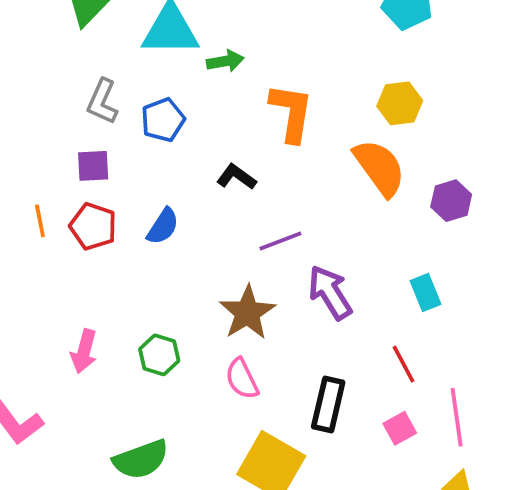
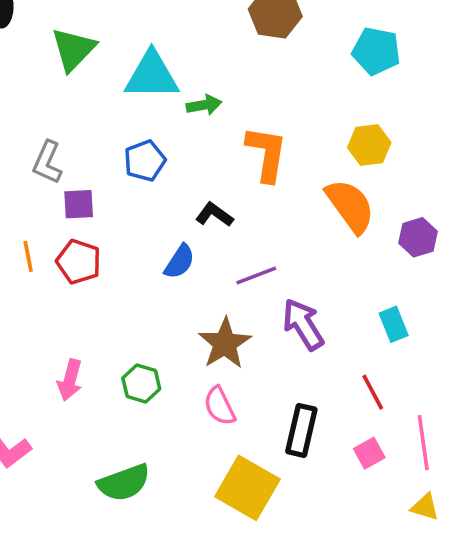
gray L-shape: (102, 102) -> (47, 162), moved
blue semicircle: (163, 226) -> (180, 262), moved

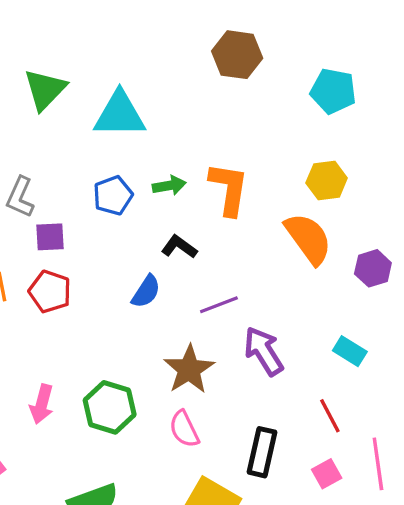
green arrow: (204, 105) -> (169, 186), moved
cyan rectangle: (394, 324) -> (350, 351), turned -36
green hexagon: (141, 383) -> (110, 407), size x1.4

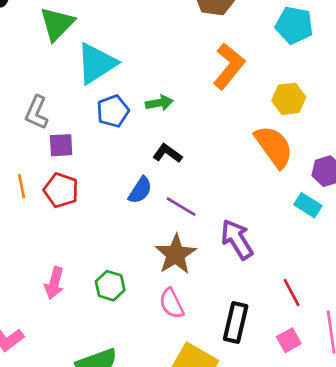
cyan triangle: (120, 114) -> (97, 63), moved, turned -33
orange L-shape: (229, 189) -> (229, 66), moved, turned 30
purple line: (219, 305) -> (181, 207), moved, turned 52
cyan rectangle: (350, 351) -> (308, 205), moved
green hexagon: (110, 407) -> (110, 286), size x0.7

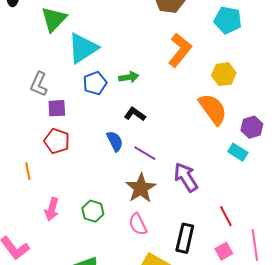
orange line: (22, 186) -> (28, 171), moved
blue semicircle: (140, 190) -> (115, 141), turned -60

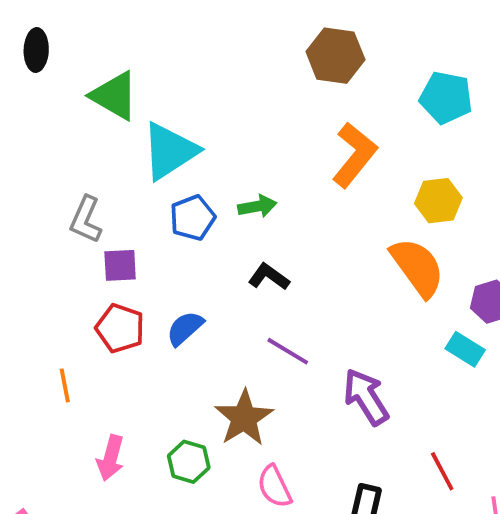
green triangle: (54, 19) -> (114, 96), turned -44
blue semicircle: (115, 141) -> (185, 328), moved, turned -105
brown star: (141, 188) -> (244, 418), moved

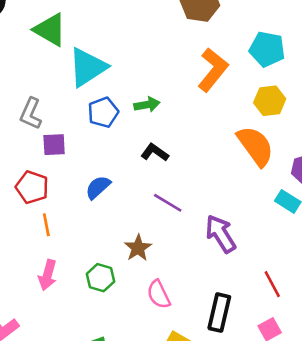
cyan pentagon: (446, 98) -> (267, 49), moved
red pentagon: (120, 328) -> (32, 187), moved
orange line: (65, 385) -> (46, 225), moved
brown star: (244, 418) -> (138, 248), size x0.7

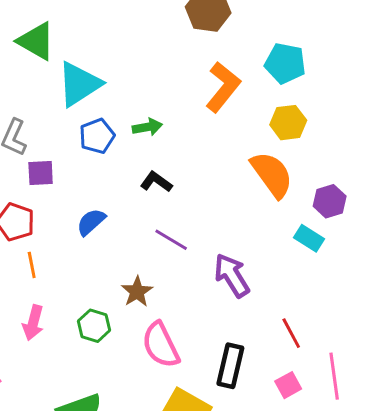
pink semicircle: (159, 294) -> (161, 345), size x1.4

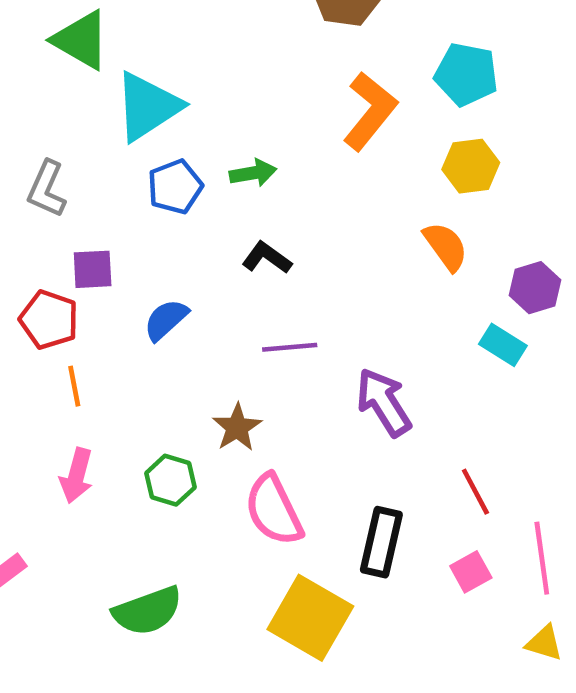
purple square: (41, 173) -> (93, 269), moved
orange semicircle: (272, 174) -> (446, 246), size x0.7
purple line: (171, 240) -> (290, 347), turned -36

